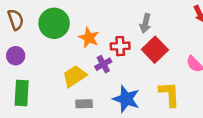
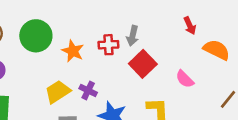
red cross: (120, 46) -> (108, 45), moved
purple cross: (103, 64) -> (88, 90), moved, turned -35

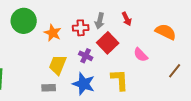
red arrow: (190, 26) -> (127, 19), moved
purple cross: (88, 90) -> (86, 56), moved
yellow trapezoid: (58, 92) -> (58, 65), moved, turned -35

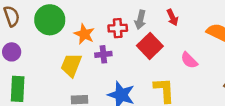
purple cross: (86, 56) -> (103, 54), moved, turned -32
yellow trapezoid: (58, 65) -> (71, 65), moved

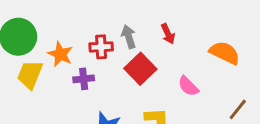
gray arrow: (140, 20) -> (129, 37), turned 150
yellow trapezoid: (71, 65) -> (30, 75), moved

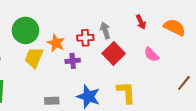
red arrow: (168, 34) -> (141, 22), moved
orange semicircle: (225, 53) -> (174, 27), moved
pink semicircle: (188, 86) -> (151, 55), moved

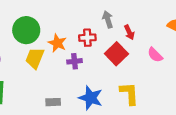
red arrow: (141, 22) -> (129, 32), moved
gray arrow: (105, 30) -> (108, 19), moved

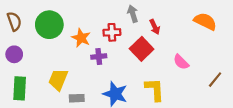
pink semicircle: (155, 55) -> (181, 62), moved
yellow trapezoid: (35, 58) -> (58, 80), moved

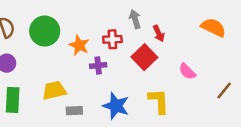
yellow trapezoid: (58, 80) -> (54, 90), turned 55

